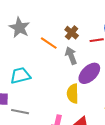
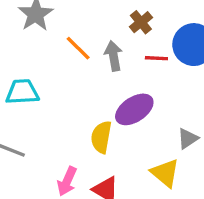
brown cross: (72, 33) -> (141, 22), moved
gray arrow: (71, 56) -> (113, 56), moved

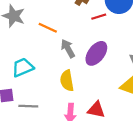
gray arrow: (113, 56) -> (68, 48), moved
yellow semicircle: (101, 137) -> (67, 81), moved

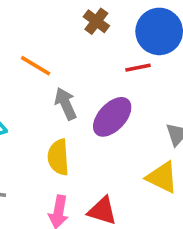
red line: (99, 17) -> (138, 68), moved

